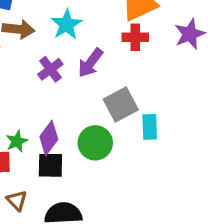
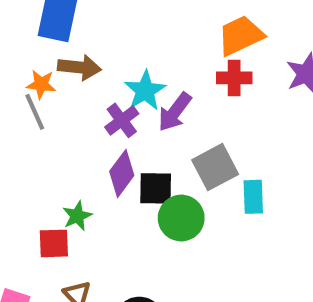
cyan star: (66, 24) -> (145, 91), moved
purple diamond: (49, 138) -> (122, 173), moved
black square: (50, 165) -> (156, 188), moved

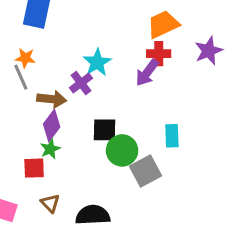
brown arrow: (79, 67) -> (52, 99), moved
purple arrow: (175, 112) -> (147, 73), moved
gray square: (215, 167) -> (146, 171), moved
purple diamond: (122, 173) -> (52, 126), moved

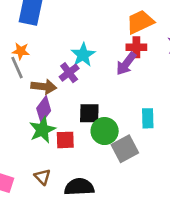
green star: (50, 149) -> (42, 130), size x1.5
red square: (34, 168) -> (65, 140), moved

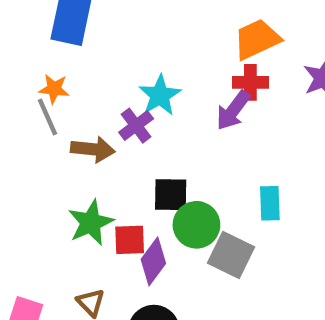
purple diamond: (44, 109) -> (153, 261), moved
gray square: (125, 149) -> (231, 255), turned -36

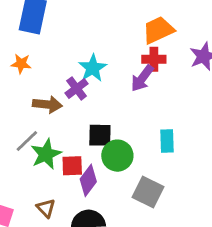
gray line: (48, 117) -> (27, 141), moved, turned 70
gray square: (231, 255) -> (148, 192), moved

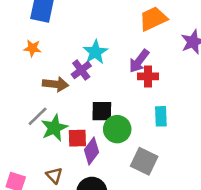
red cross: (154, 59) -> (148, 76), moved

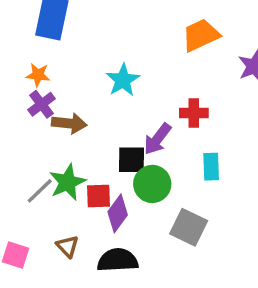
purple arrow: (139, 61) -> (157, 139), moved
purple cross: (81, 70) -> (41, 104), moved
gray line: (38, 116) -> (40, 191), moved

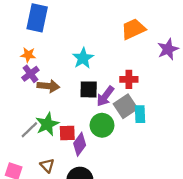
black square: (131, 160) -> (89, 89), moved
gray square: (189, 227) -> (125, 106), moved, turned 30

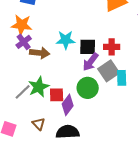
orange star: (28, 55) -> (22, 25), size x1.5
cyan star: (83, 58) -> (66, 40), moved, turned 30
black square: (89, 89) -> (88, 47), moved

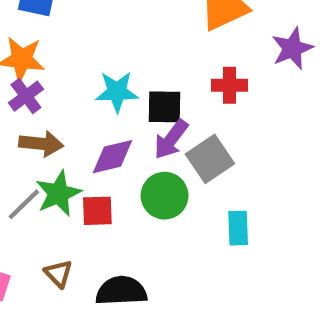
red cross: (112, 47) -> (229, 85), moved
brown arrow: (40, 53) -> (41, 144), moved
cyan rectangle: (122, 78) -> (238, 228), moved
purple diamond: (68, 105) -> (113, 157), moved, turned 40

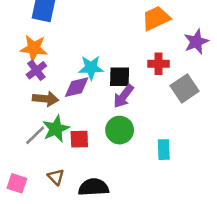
purple diamond: (113, 157) -> (77, 87), moved
gray square: (210, 159) -> (185, 88), moved

